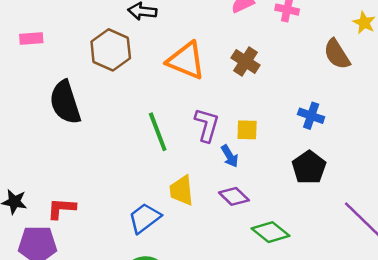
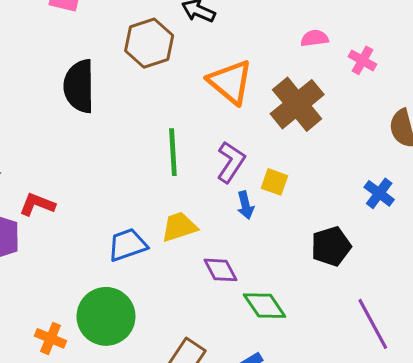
brown cross: (246, 62) -> (297, 104), size x1.6
blue cross: (311, 116) -> (379, 193), moved
yellow trapezoid: (182, 190) -> (179, 227), turned 60
purple diamond: (234, 196) -> (220, 270), moved

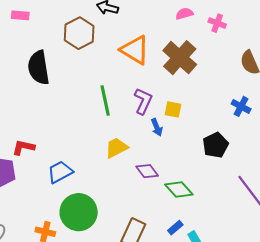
blue trapezoid: (127, 245) -> (60, 172), moved

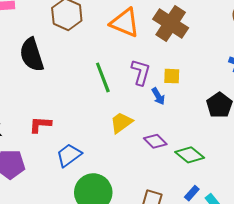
red L-shape: (23, 147) -> (40, 125), moved

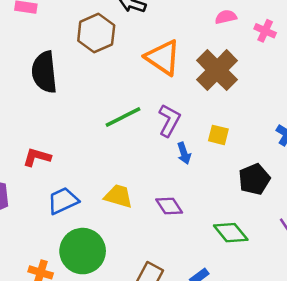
yellow square: (172, 76) -> (218, 135), moved
green line: (103, 77) -> (123, 117), turned 72
yellow trapezoid: (121, 123) -> (118, 196), moved, turned 40
green diamond: (190, 155) -> (231, 233), moved

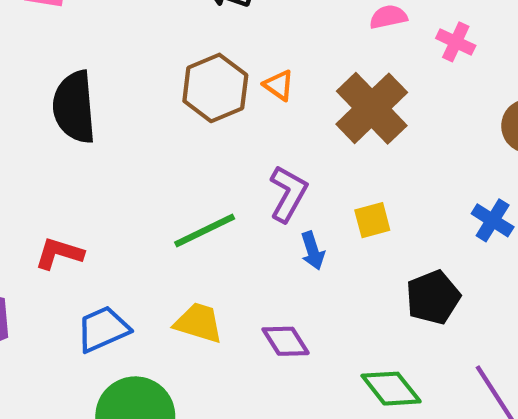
brown hexagon: (96, 33) -> (215, 88), moved
orange triangle: (163, 58) -> (279, 85), size x0.5
green line: (123, 117) -> (205, 231), moved
yellow square: (218, 135) -> (372, 220), turned -30

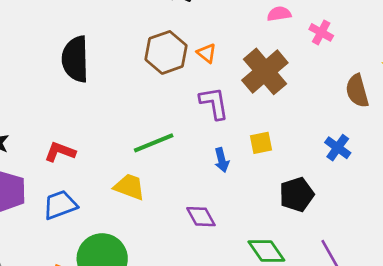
purple L-shape: (288, 194) -> (214, 103), moved, turned -42
yellow trapezoid: (199, 323) -> (129, 187), moved
blue trapezoid: (103, 329) -> (60, 205), moved

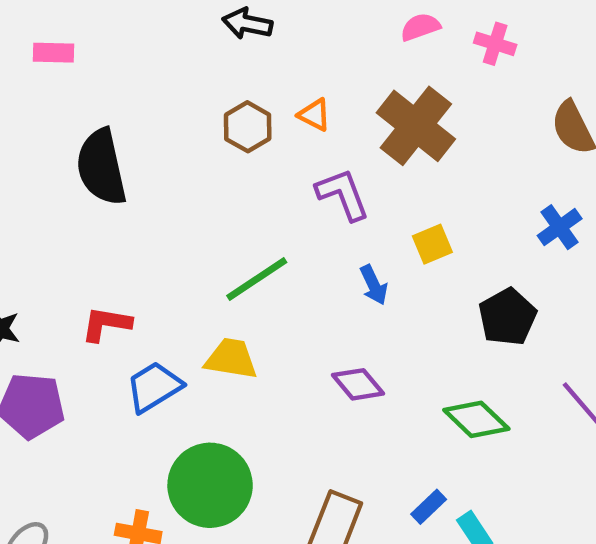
brown hexagon: (166, 52) -> (248, 127), size x0.7
blue cross: (338, 148) -> (560, 227), turned 30
blue trapezoid: (60, 205) -> (154, 387), moved

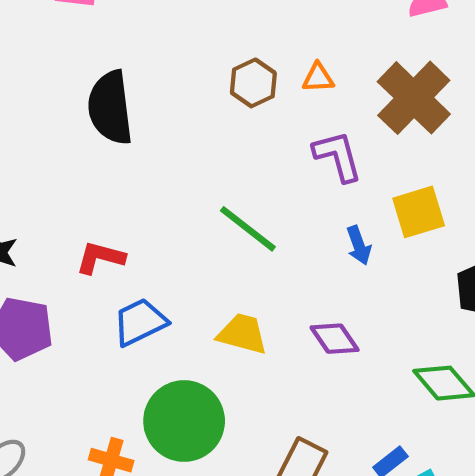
orange triangle: (314, 115) -> (318, 78), turned -36
yellow square: (432, 244) -> (419, 212), size x1.4
green line: (257, 279) -> (248, 229), turned 66
yellow trapezoid: (231, 359) -> (242, 334), moved

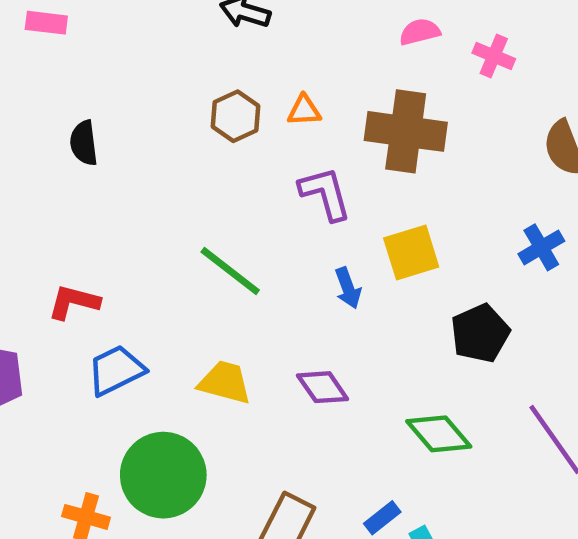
brown cross: (414, 98) -> (406, 131), turned -36
black semicircle: (110, 108) -> (84, 143), size x0.6

